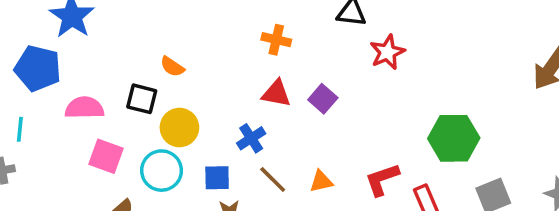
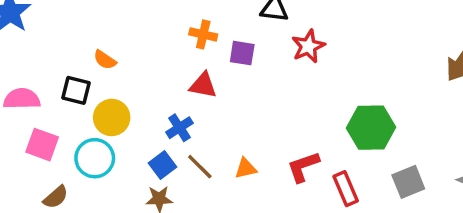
purple square: (323, 99) -> (242, 53), moved, turned -32
blue square: (217, 178) -> (162, 165), moved, turned -36

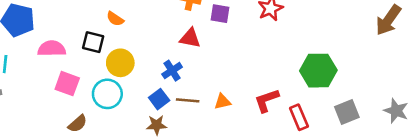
brown line: (200, 167) -> (188, 100), turned -40

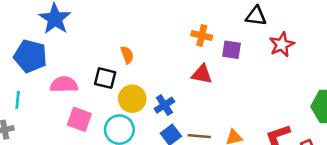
orange semicircle: (115, 19) -> (127, 55), turned -144
blue cross: (172, 71) -> (164, 105), moved

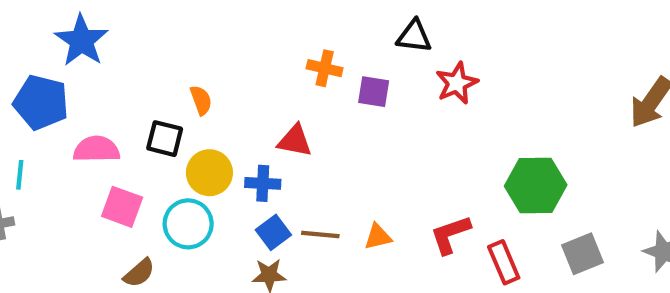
red triangle: (202, 74) -> (295, 141), moved
blue cross: (164, 105) -> (263, 183), turned 36

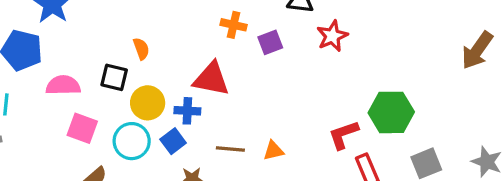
purple square: (374, 92) -> (270, 42), turned -30
red triangle: (295, 141) -> (211, 79), size x1.4
blue square: (273, 232) -> (173, 141), moved
red L-shape: (450, 235) -> (343, 135), moved

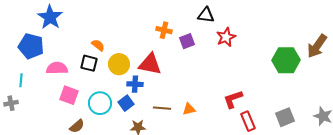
orange semicircle: (141, 49) -> (98, 45), moved, turned -32
yellow circle: (148, 103) -> (119, 64), moved
green hexagon: (391, 112) -> (286, 60), moved

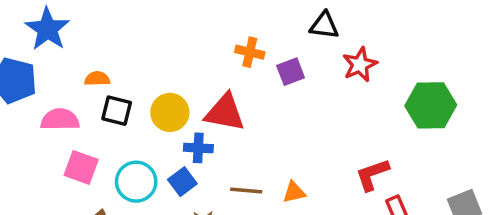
orange semicircle: (98, 45) -> (97, 79), moved, turned -40
green hexagon: (286, 60) -> (431, 105), moved

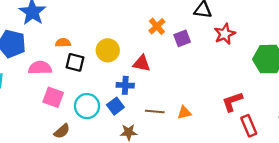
orange cross: (250, 52) -> (157, 26), turned 35
yellow circle: (170, 112) -> (108, 50), moved
red triangle: (225, 112) -> (142, 63), size x0.7

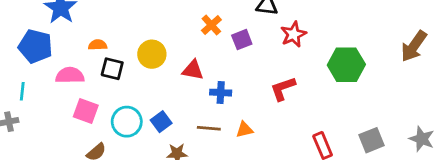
blue cross: (125, 85) -> (221, 93), moved
red L-shape: (232, 102) -> (283, 89), moved

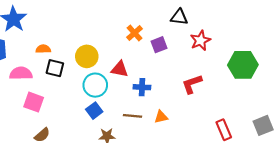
cyan circle: (127, 122) -> (95, 85), moved

